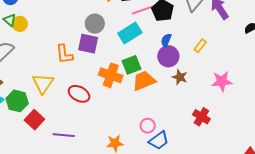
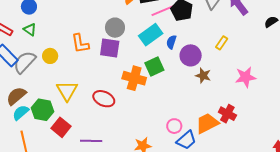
yellow circle: (20, 24) -> (50, 56), moved
blue semicircle: (166, 40) -> (171, 42), moved
orange L-shape: (64, 54) -> (80, 43), moved
orange trapezoid: (144, 81) -> (207, 123), moved

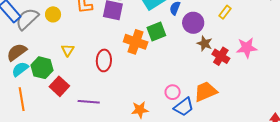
yellow triangle: (67, 91) -> (68, 50), size x0.6
red ellipse: (104, 99) -> (104, 60), turned 65
red cross: (227, 114) -> (221, 56), moved

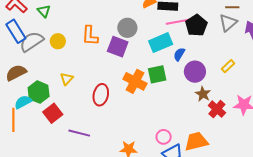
cyan semicircle: (20, 69) -> (23, 102), moved

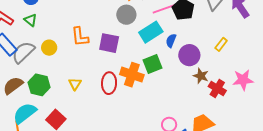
gray circle: (127, 28) -> (126, 15), moved
yellow triangle: (67, 79) -> (75, 84), moved
green hexagon: (39, 92) -> (39, 85), moved
red ellipse: (101, 95) -> (109, 83), moved
cyan semicircle: (23, 102) -> (25, 113), size x1.4

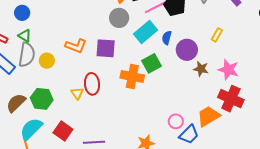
orange L-shape: (80, 37) -> (76, 46), turned -55
gray semicircle: (23, 52) -> (27, 55), moved, turned 150
pink star: (243, 80) -> (228, 70), moved, turned 30
red ellipse: (109, 83) -> (92, 84), moved
red cross: (217, 88) -> (231, 99), moved, size x1.4

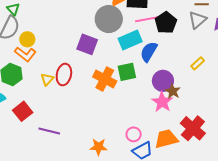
gray circle: (119, 18) -> (109, 19), size x1.4
blue semicircle: (167, 38) -> (149, 52), size x1.5
orange L-shape: (76, 46) -> (25, 54), moved
purple circle: (187, 50) -> (163, 81), moved
pink star: (228, 70) -> (162, 102), moved

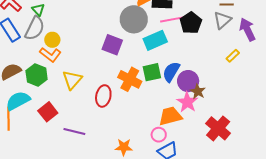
blue semicircle: (149, 52) -> (171, 72), moved
yellow rectangle: (198, 63) -> (233, 56), moved
red ellipse: (64, 75) -> (103, 96), moved
yellow triangle: (47, 79) -> (72, 80), size x1.5
orange trapezoid: (166, 139) -> (170, 116), moved

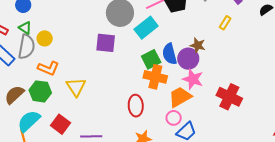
yellow circle: (52, 40) -> (45, 38), moved
blue semicircle: (171, 72) -> (170, 54), turned -30
orange cross: (130, 79) -> (155, 77), moved
brown star: (198, 91) -> (198, 45), moved
red ellipse: (103, 96) -> (136, 106), moved

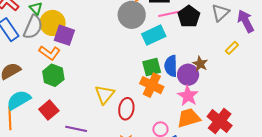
yellow circle: (45, 38) -> (53, 23), size x1.6
purple square: (106, 43) -> (64, 35), moved
yellow triangle: (76, 87) -> (105, 95), moved
green hexagon: (40, 91) -> (53, 75), moved
orange trapezoid: (180, 97) -> (189, 118), moved

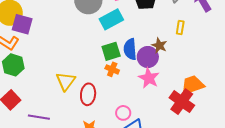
yellow rectangle: (232, 48) -> (180, 27), moved, turned -32
orange cross: (152, 85) -> (112, 69), size x0.6
orange trapezoid: (189, 118) -> (193, 85), moved

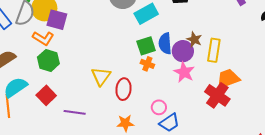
yellow rectangle: (180, 27) -> (214, 50), moved, size x1.6

